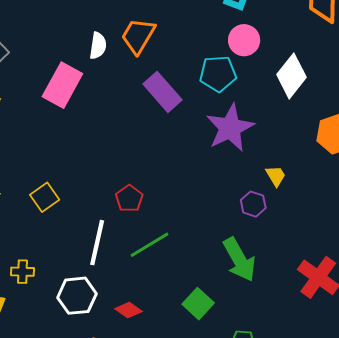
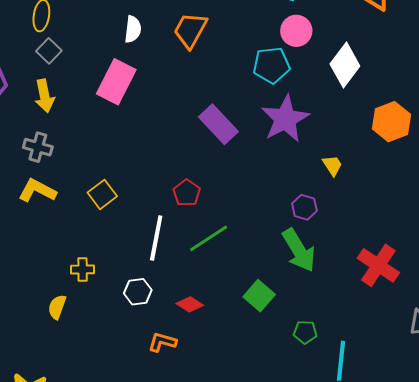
white semicircle: (98, 46) -> (133, 29), moved
purple rectangle: (162, 92) -> (218, 124), moved
purple hexagon: (253, 204) -> (304, 207), moved
white hexagon: (77, 296) -> (138, 292), size x0.7

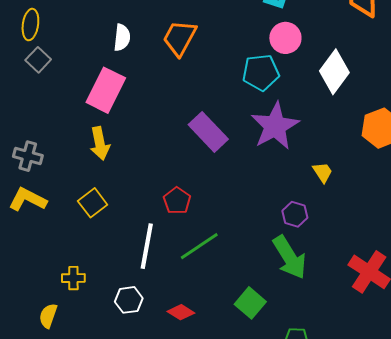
yellow arrow: (44, 96) -> (100, 143), moved

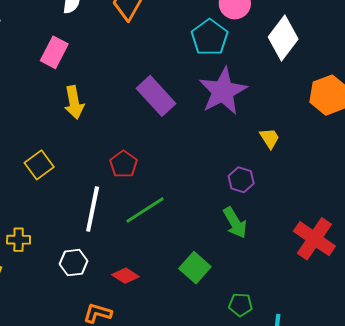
cyan pentagon: (261, 72) -> (210, 37), turned -30
pink rectangle: (106, 90) -> (54, 52), size x0.7
yellow arrow: (100, 143) -> (74, 102), moved
green arrow: (290, 257) -> (235, 223), size x0.7

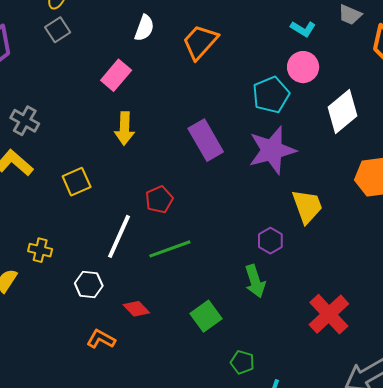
yellow trapezoid: (270, 138) -> (307, 206), size x1.6

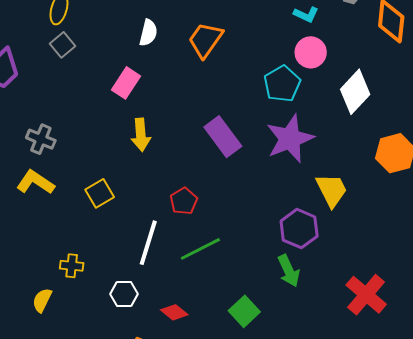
purple hexagon: (270, 241) -> (299, 229), size x1.5

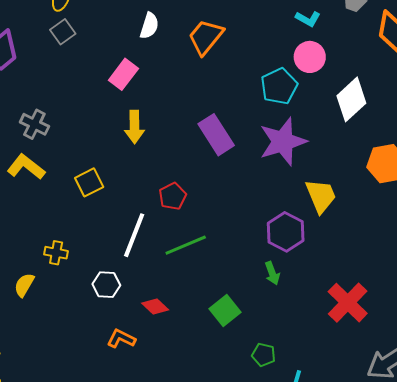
green arrow: (289, 271) -> (272, 273), size x0.7

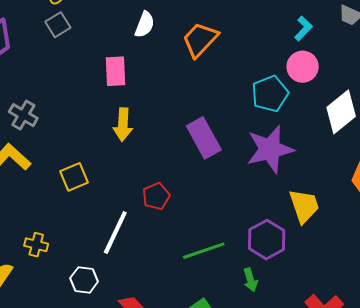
cyan L-shape: (308, 19) -> (303, 28), turned -80
pink rectangle: (123, 74) -> (116, 71), turned -44
green line: (186, 245) -> (204, 251), moved

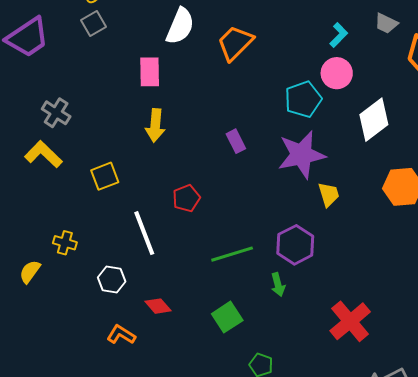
white semicircle: (145, 25) -> (180, 26), size x1.4
purple rectangle: (204, 138) -> (236, 141), size x0.6
yellow trapezoid: (304, 206) -> (329, 194), moved, size x0.7
white line: (115, 232) -> (144, 233), turned -48

